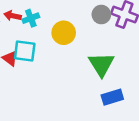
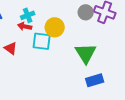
red arrow: (13, 16) -> (25, 26), moved
cyan square: (25, 51) -> (42, 41), moved

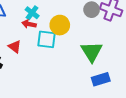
cyan cross: (28, 15) -> (32, 13), turned -32

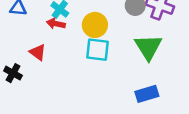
cyan square: (46, 39) -> (98, 50), moved
green triangle: (92, 52) -> (148, 47), moved

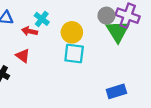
red arrow: (56, 24) -> (29, 31), moved
green triangle: (148, 47) -> (118, 31), moved

